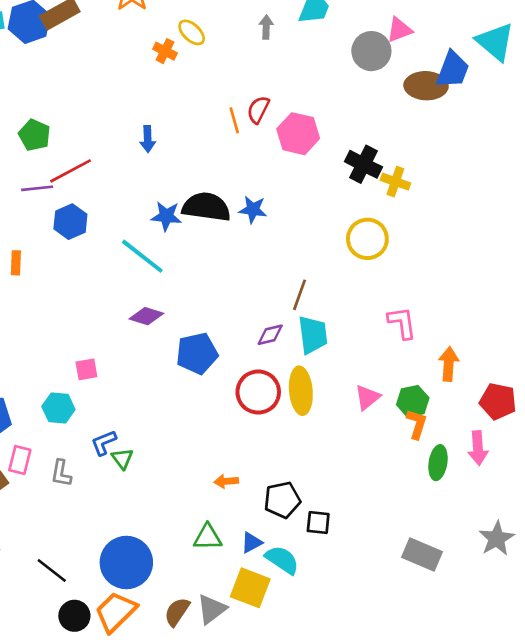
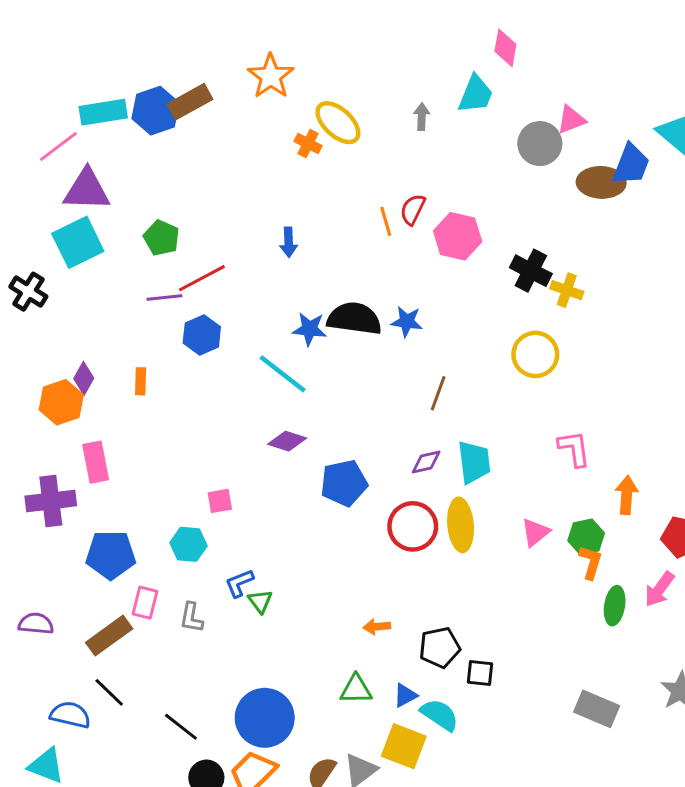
yellow ellipse: (192, 32) -> (338, 123), size x1.5
brown line: (299, 295) -> (438, 393), moved
pink arrow: (478, 448) -> (659, 589), turned 40

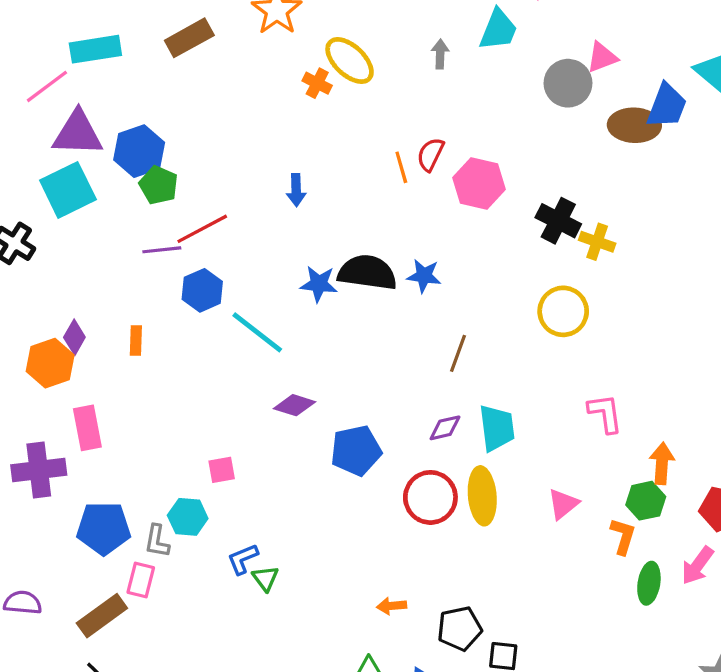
blue hexagon: (156, 111) -> (139, 151), moved
cyan line: (283, 374) -> (257, 332), moved
green hexagon: (586, 537) -> (646, 501), moved
gray L-shape: (191, 618) -> (157, 541), moved

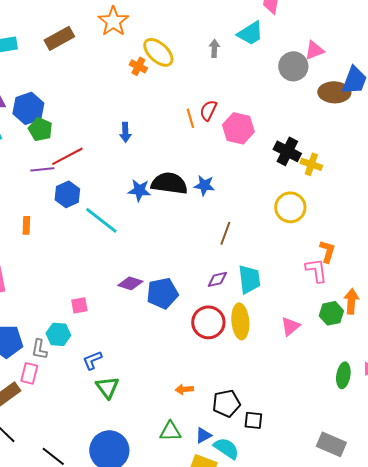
cyan trapezoid: (498, 30) -> (250, 33), turned 36
purple diamond: (295, 405) -> (130, 283), moved
green hexagon: (646, 501) -> (331, 313), moved
orange L-shape: (623, 536) -> (327, 251), moved
green triangle: (265, 578) -> (107, 387), moved, size x1.4

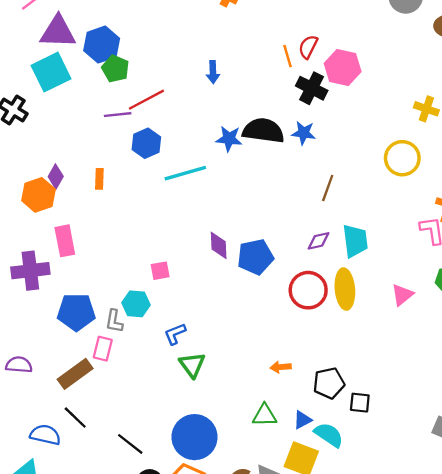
black cross: (287, 151) -> (312, 88), moved
cyan line: (101, 220) -> (185, 173), turned -54
purple diamond: (130, 283) -> (219, 245), turned 70

